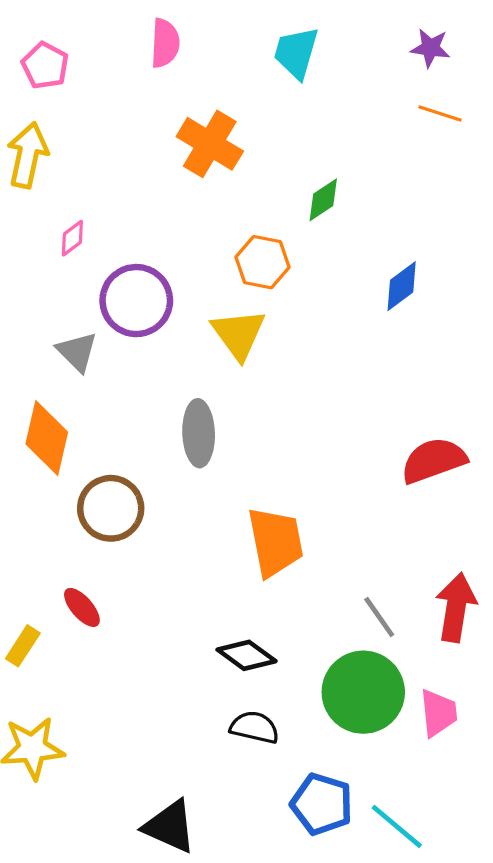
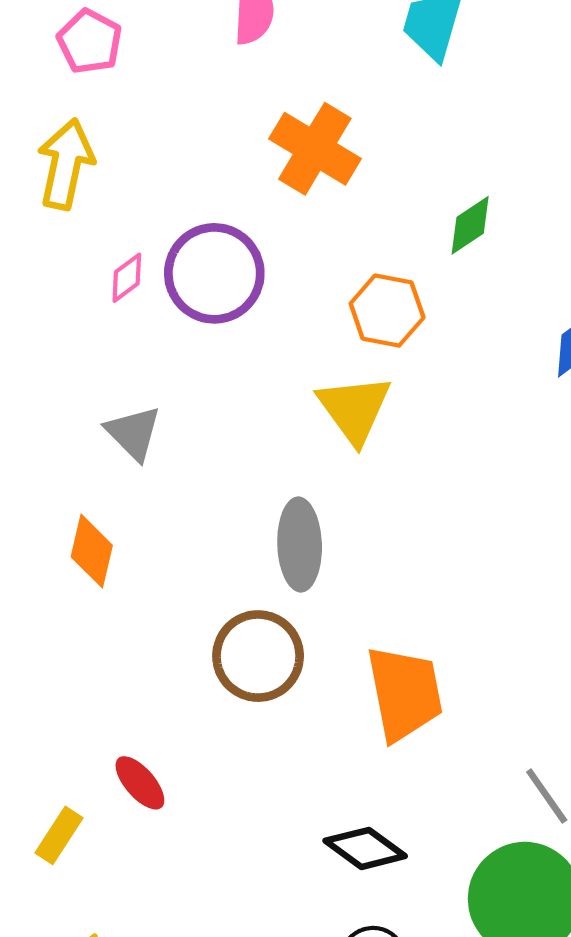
purple circle: (136, 301) -> (214, 273), moved
orange diamond: (47, 438) -> (92, 551), size x0.7
brown circle: (111, 508) -> (258, 656), moved

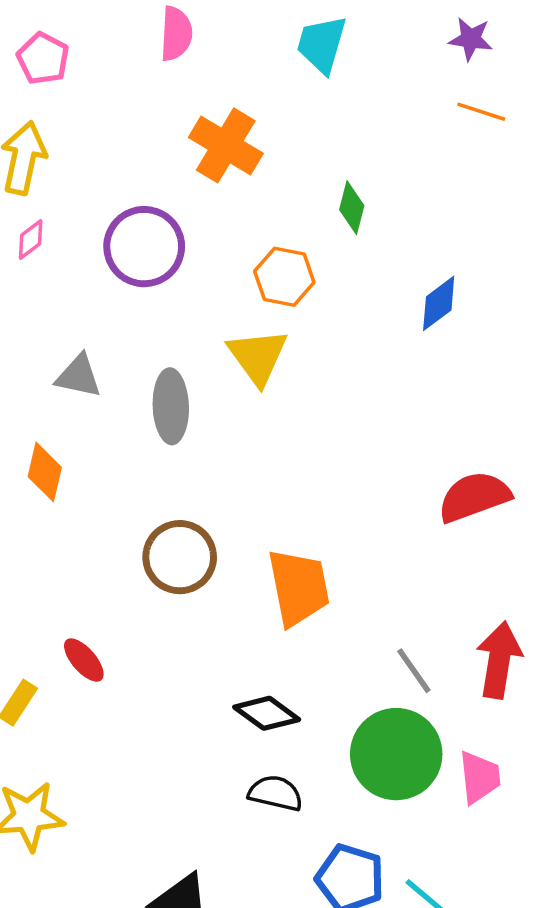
green diamond: (470, 225) -> (352, 208), turned -42
pink diamond: (127, 278) -> (31, 239), moved
gray triangle: (133, 433) -> (79, 376), turned -33
gray ellipse: (300, 545) -> (171, 406), moved

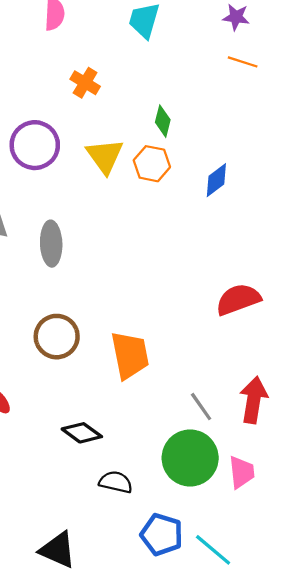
orange cross: (226, 145) -> (85, 83), size x0.7
orange hexagon: (284, 277) -> (152, 164), moved
yellow triangle: (258, 357) -> (105, 156), moved
black diamond: (267, 713) -> (82, 433), moved

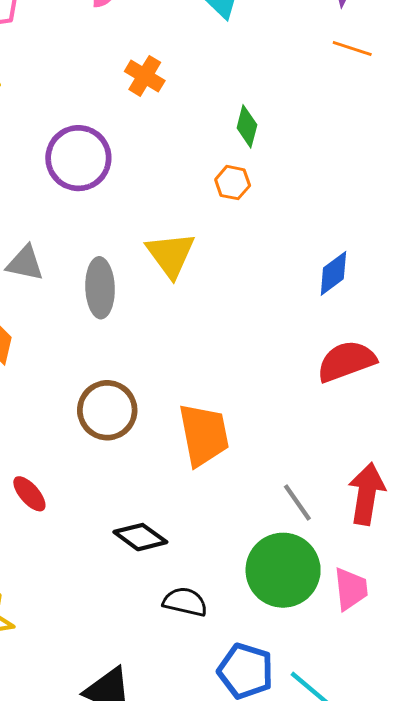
yellow triangle: (105, 156) -> (171, 255), moved
orange hexagon: (152, 164) -> (233, 183), size x0.7
blue diamond: (216, 180) -> (333, 273), moved

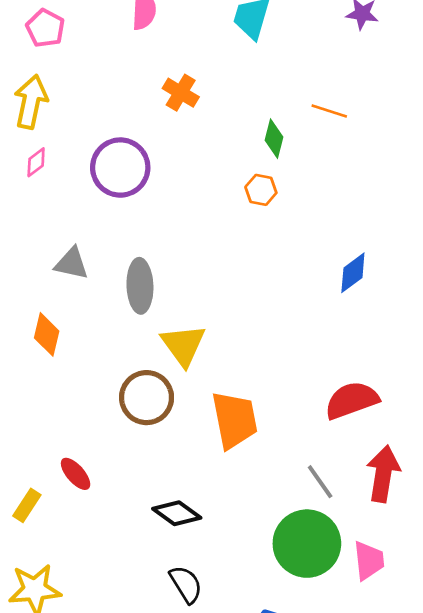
orange line: (352, 49) -> (329, 111), moved
yellow triangle: (171, 255) -> (183, 345), moved
red semicircle: (346, 361) -> (352, 400), moved
black semicircle: (185, 602) -> (186, 584), moved, turned 45

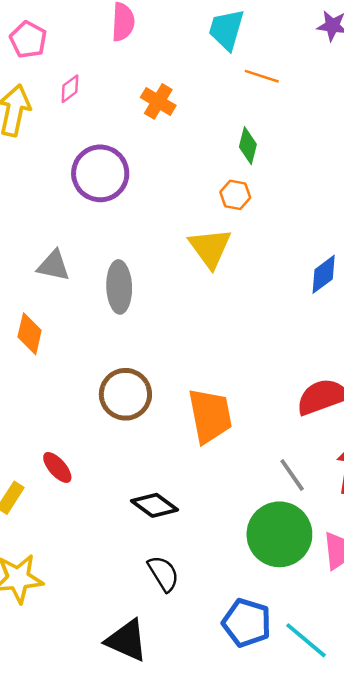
orange line: (329, 111) -> (262, 76), moved
pink diamond: (36, 162) -> (70, 89), moved
yellow triangle: (183, 345) -> (210, 248), moved

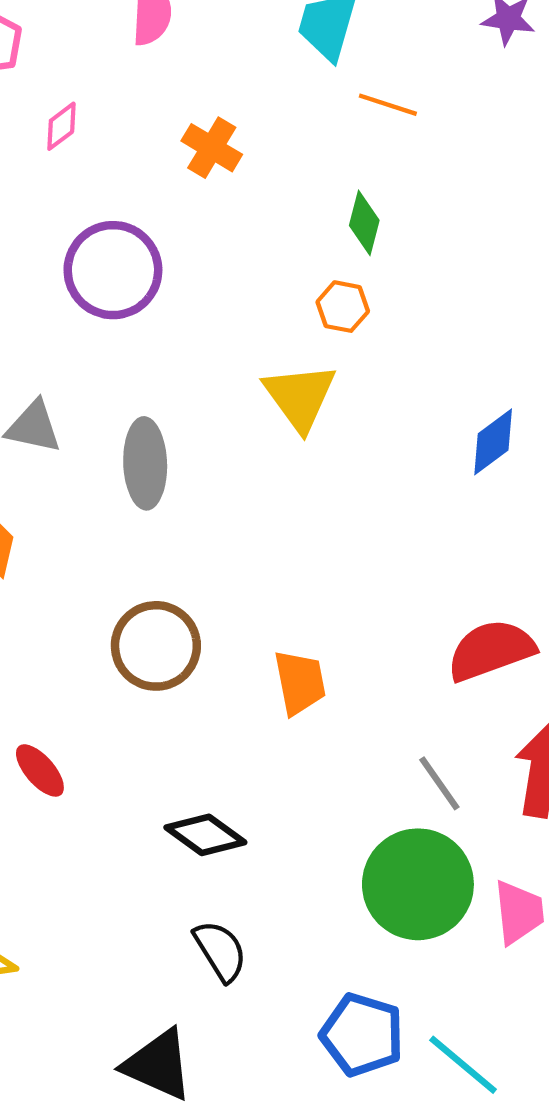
orange trapezoid: (210, 416) -> (300, 682), size x0.7

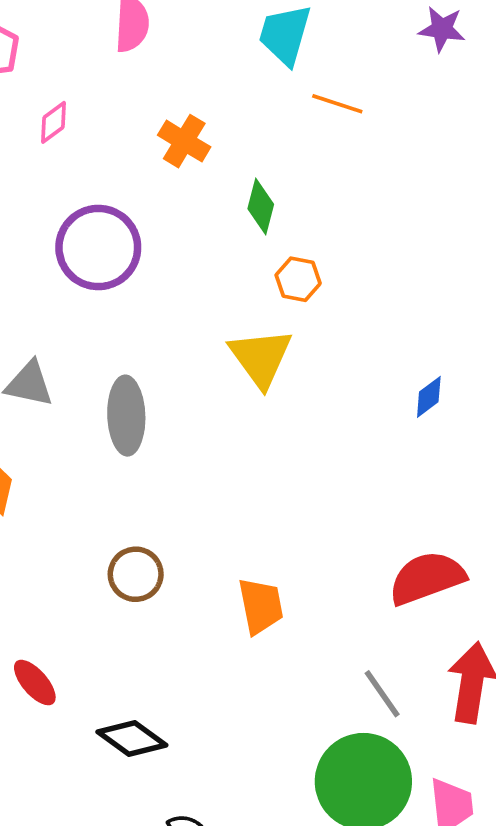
green diamond: (364, 223) -> (261, 206), moved
blue diamond: (493, 442) -> (429, 397), size x0.7
brown circle: (156, 646) -> (136, 574), size x0.7
black diamond: (205, 835) -> (132, 739), moved

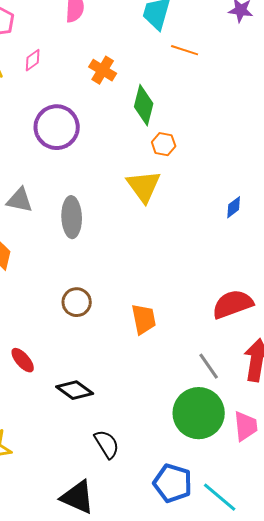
green diamond: (261, 206) -> (144, 105), size x1.4

